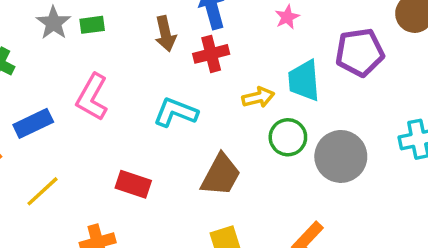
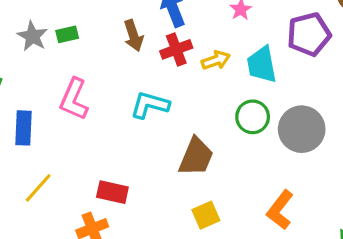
yellow arrow: (258, 97) -> (216, 60), moved
blue rectangle: (33, 123) -> (24, 128), turned -56
red rectangle: (133, 184) -> (112, 192), moved

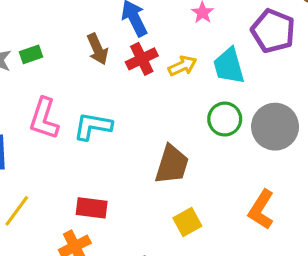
purple pentagon: (309, 34) -> (273, 31), turned -30
cyan L-shape: (150, 105) -> (93, 126), moved

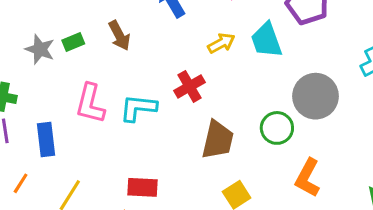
brown arrow: (98, 49) -> (119, 36), moved
red cross: (142, 59) -> (190, 86), moved
green circle: (225, 119) -> (277, 128), moved

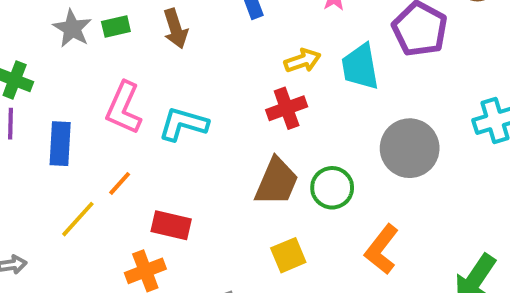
red cross: (190, 86) -> (287, 108), moved
green circle: (277, 128) -> (332, 188), moved
orange line: (21, 183) -> (120, 183), moved

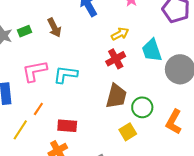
cyan trapezoid: (360, 67) -> (152, 50), moved
pink L-shape: (124, 108) -> (35, 71), turned 64
green circle: (332, 188) -> (142, 107), moved

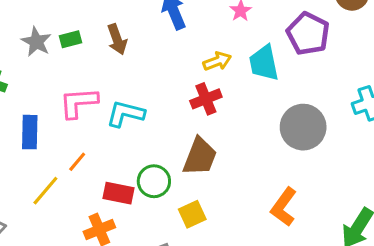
cyan trapezoid: (152, 50) -> (264, 63), moved
green circle: (142, 107) -> (154, 181), moved
yellow square: (128, 132) -> (192, 214), moved

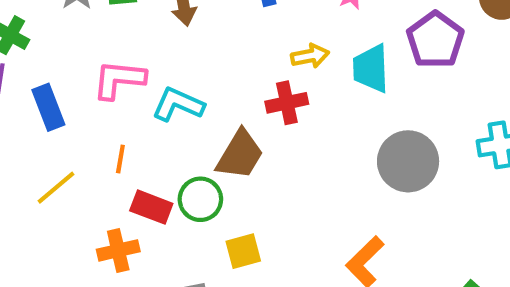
blue rectangle: (30, 132) -> (48, 107), turned -32
brown trapezoid: (200, 157) -> (240, 155), moved
orange line: (77, 162) -> (120, 159), moved, turned -40

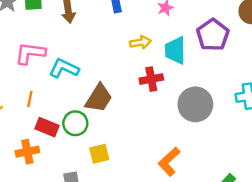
red cross: (287, 103) -> (151, 79), moved

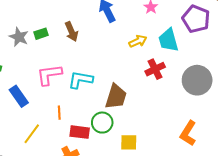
yellow square: (99, 154) -> (129, 142), turned 30

